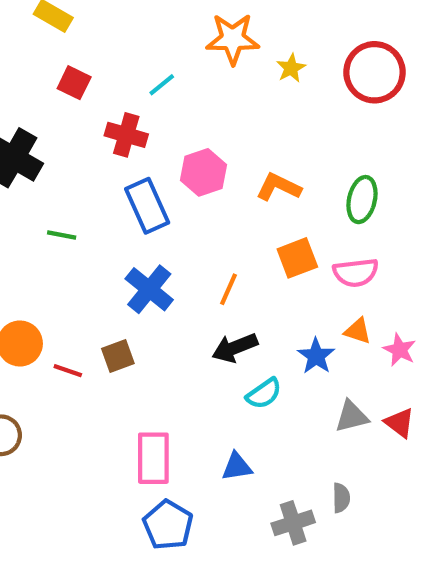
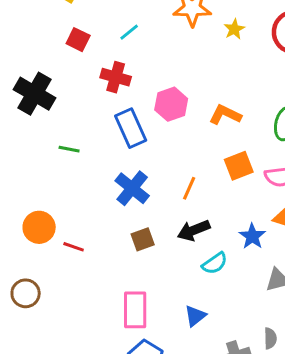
cyan line: (162, 85) -> (129, 32), moved
brown square: (118, 356) -> (143, 239), moved
blue triangle: (237, 467) -> (195, 316), turned -30

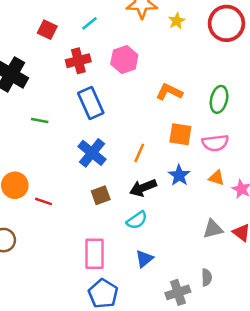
red cross: (116, 77) -> (78, 61), turned -30
pink hexagon: (171, 104) -> (124, 59), moved
orange square: (239, 166) -> (180, 134), turned 30
blue star: (252, 236) -> (179, 175), moved
cyan semicircle: (215, 263) -> (137, 220), moved

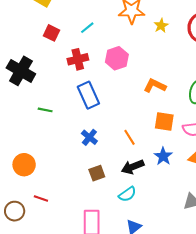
blue cross: (92, 153) -> (89, 137), size x0.7
orange line: (139, 153) -> (129, 137), turned -56
red line: (43, 201) -> (41, 198), moved

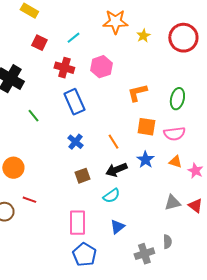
red cross: (78, 59) -> (64, 68), turned 30
orange L-shape: (155, 86) -> (137, 93), turned -40
green line: (45, 110) -> (33, 116), turned 40

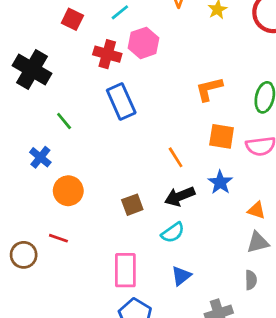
pink hexagon: (101, 67) -> (144, 43), moved
blue cross: (75, 142) -> (40, 157), moved
orange triangle: (175, 162) -> (256, 210), moved
orange circle: (13, 168) -> (68, 191), moved
gray semicircle: (167, 242) -> (251, 280), moved

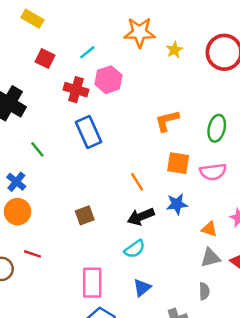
blue star: (220, 182) -> (177, 204), turned 30
orange circle: (68, 191) -> (18, 212), moved
brown square: (132, 205) -> (85, 215), moved

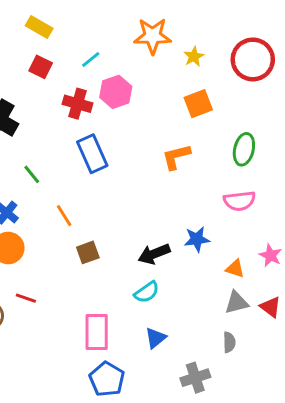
yellow rectangle: (32, 19) -> (39, 27), moved
orange L-shape: (167, 121) -> (176, 157), moved
orange square: (178, 163) -> (198, 104), moved, turned -30
orange line: (137, 182) -> (64, 216), moved

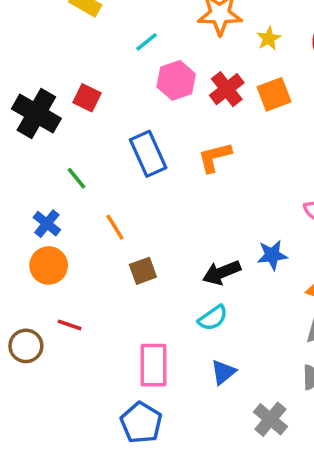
red square: (41, 67) -> (87, 98), moved
red cross: (77, 104) -> (227, 89), moved, turned 36
orange L-shape: (176, 157) -> (215, 157), moved
gray cross: (195, 378) -> (270, 419), turned -32
blue pentagon: (107, 379) -> (141, 423), moved

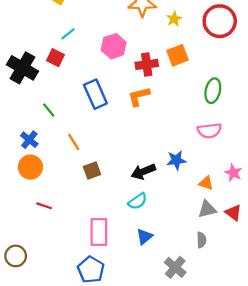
cyan line: (146, 42) -> (68, 34), moved
red cross: (227, 89) -> (147, 64), moved, turned 30
brown circle: (26, 346) -> (16, 256), moved

